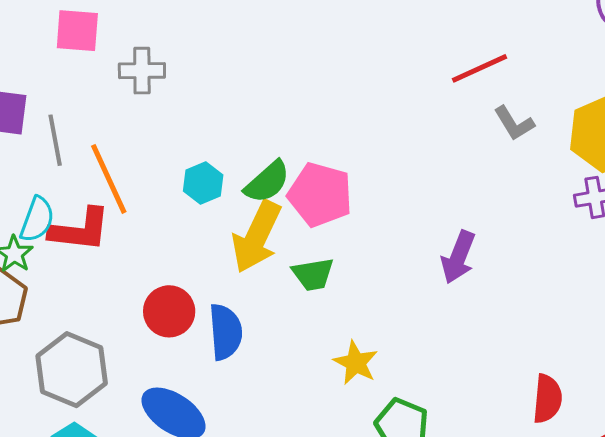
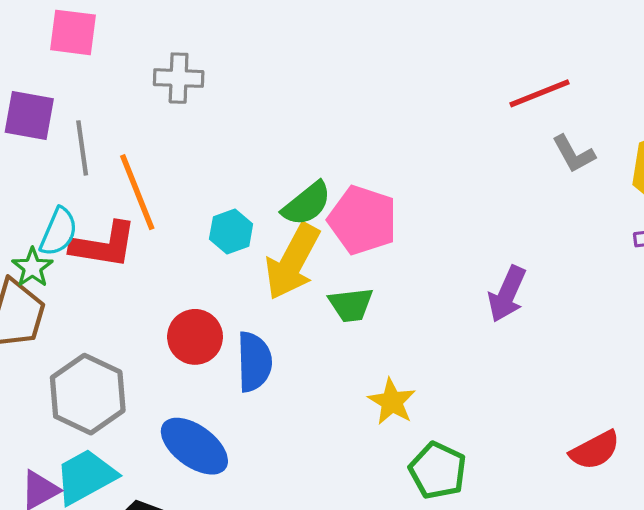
pink square: (77, 31) -> (73, 32), moved
cyan hexagon: (203, 183) -> (231, 231), moved
red semicircle: (547, 399) -> (595, 450), turned 54

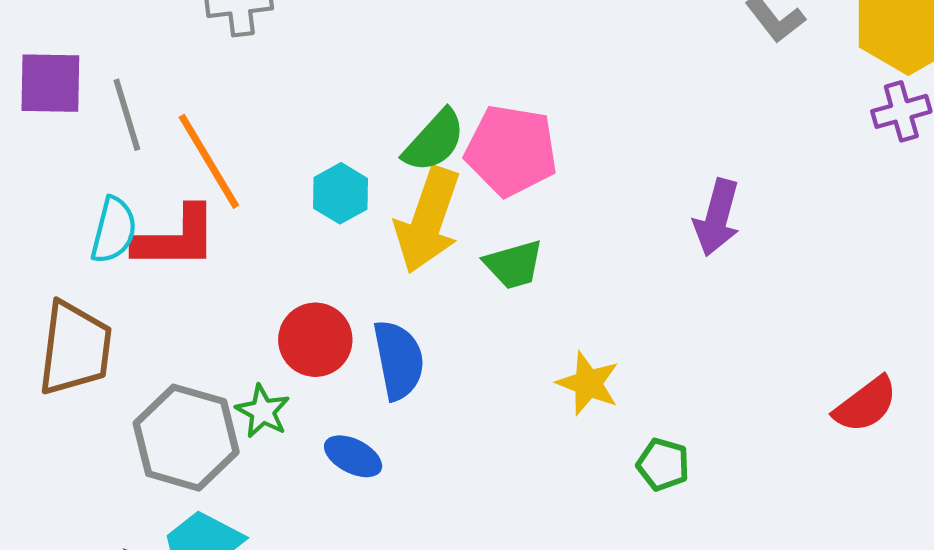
green star: (32, 267) -> (263, 411), moved
blue ellipse: (194, 446) -> (353, 456), moved, size x0.6
green pentagon: (438, 471) -> (663, 464), size x0.7

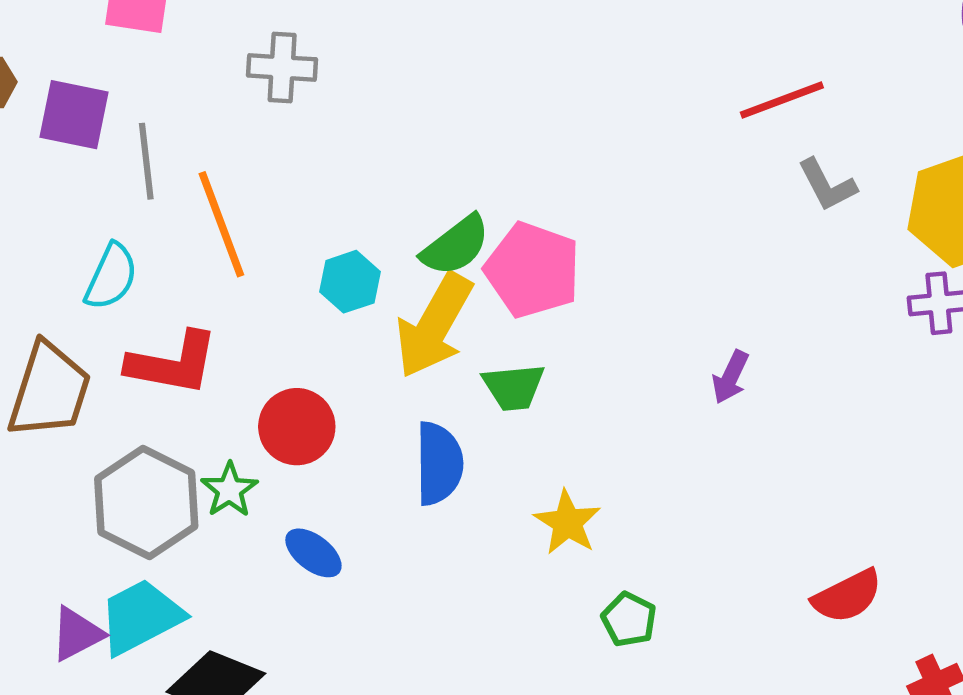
purple arrow: (717, 217) -> (730, 377), size x0.7
red L-shape: (176, 238) -> (173, 363), moved
blue semicircle: (399, 360) -> (439, 464), moved

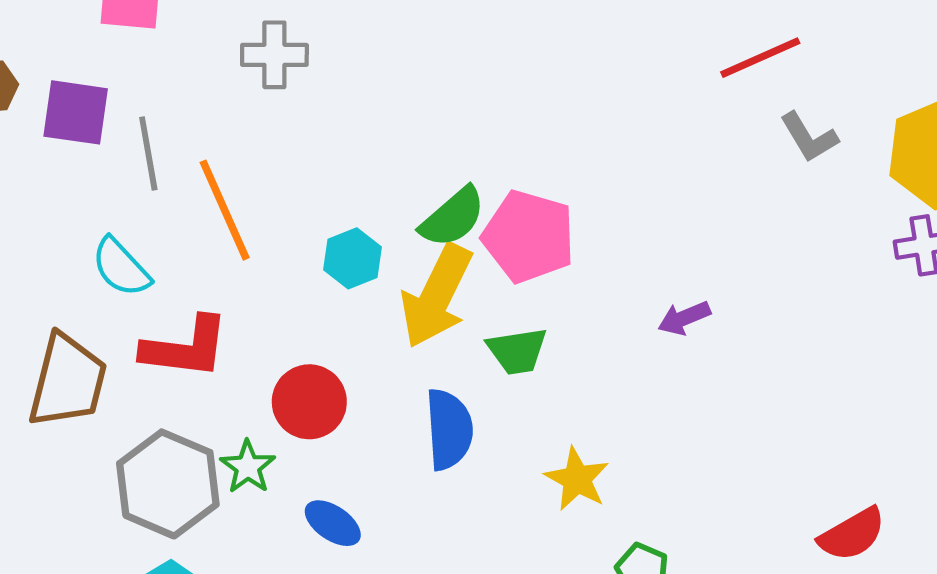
cyan semicircle: (111, 277) -> (121, 267), turned 116
purple arrow: (730, 377) -> (684, 318), moved, turned 45

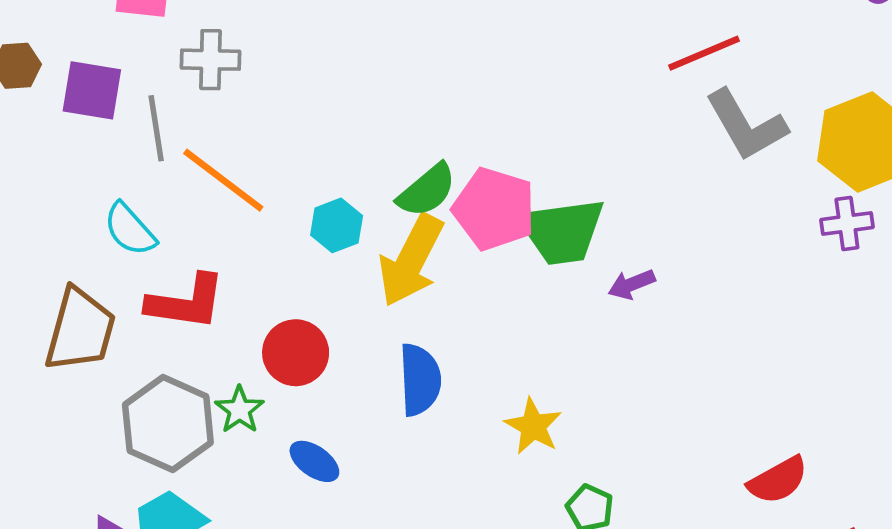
gray cross: (274, 55) -> (211, 60), moved
gray L-shape: (809, 137) -> (746, 125), size x1.6
orange line: (225, 210) -> (223, 180), turned -30
green trapezoid: (517, 351) -> (562, 231), moved, size x1.6

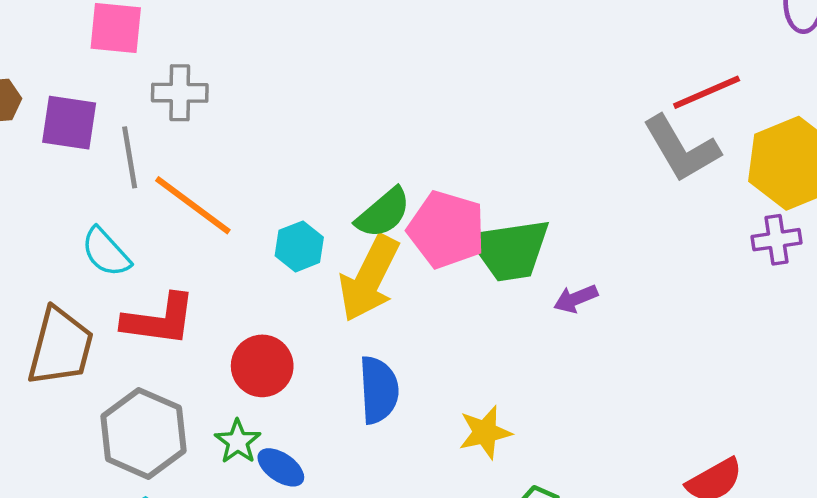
red line: (704, 53) -> (707, 92), moved
green star: (240, 410) -> (238, 442), moved
yellow star: (533, 426) -> (485, 432), turned 30

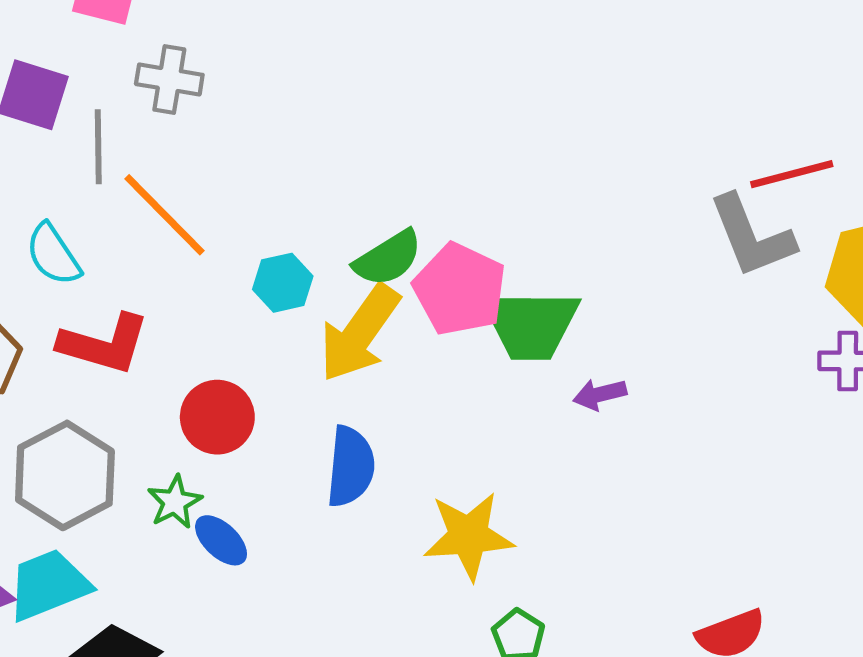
yellow star: (485, 432) -> (469, 536), size x1.4

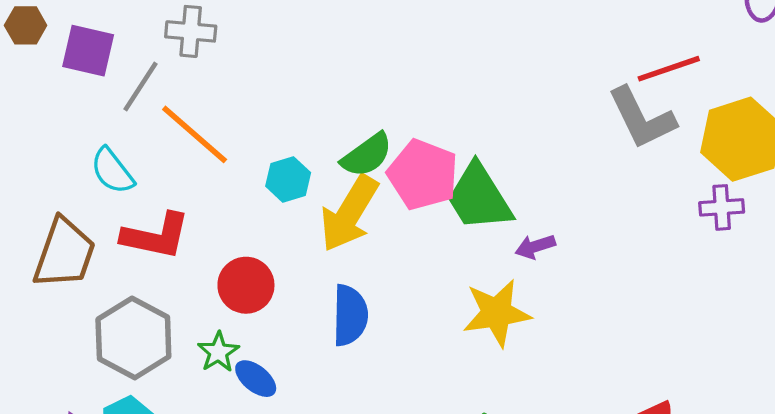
gray line: (98, 147) -> (140, 86), turned 38
green trapezoid: (531, 325) -> (479, 197), turned 62
yellow star: (469, 536) -> (497, 313), moved

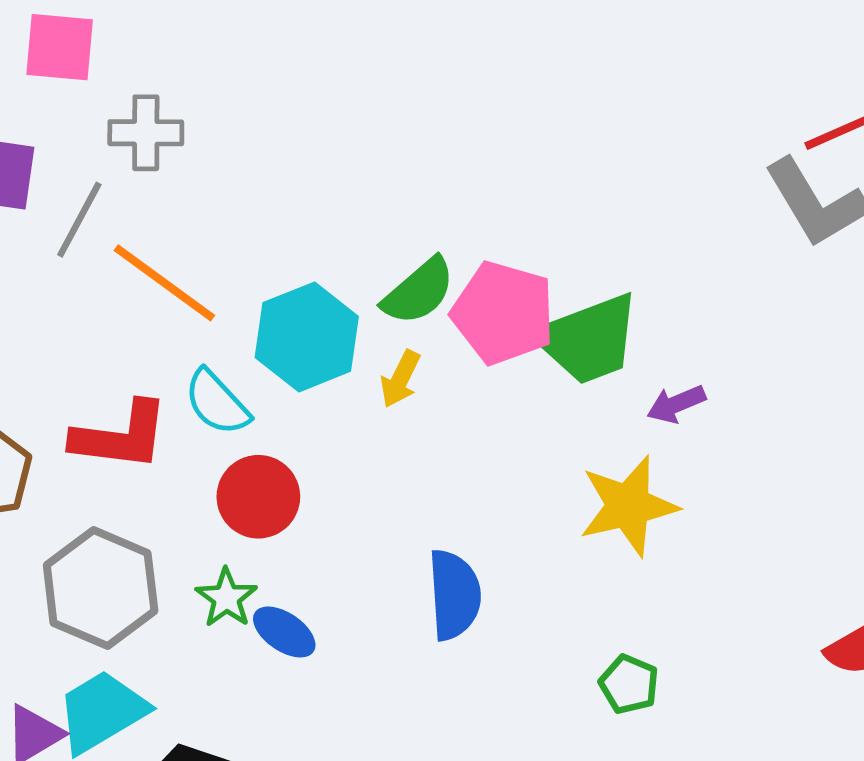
cyan semicircle: (112, 171) -> (217, 402), moved
cyan hexagon: (288, 179) -> (307, 337), size x1.6
green trapezoid: (479, 197) -> (588, 339), turned -74
yellow arrow: (349, 213) -> (400, 379), size x0.5
blue semicircle: (350, 315) -> (454, 595), moved

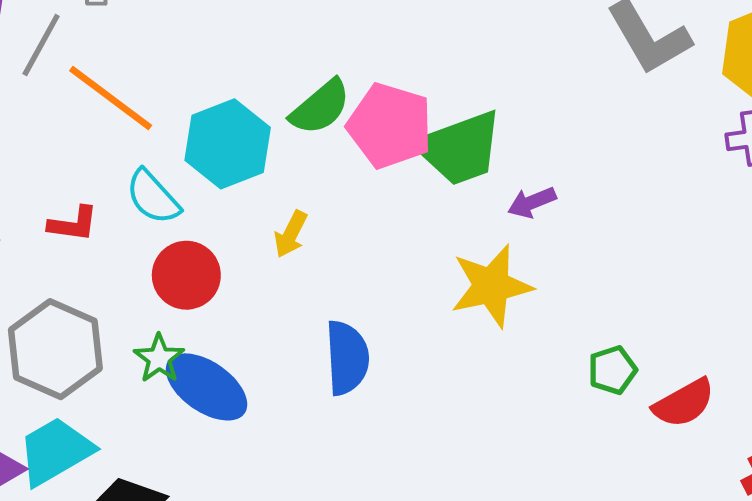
yellow arrow: (400, 379) -> (291, 234), moved
red L-shape: (120, 436) -> (73, 224), size x0.6
blue ellipse: (284, 632) -> (207, 387), size x1.6
green pentagon: (629, 684) -> (612, 370), moved, turned 30

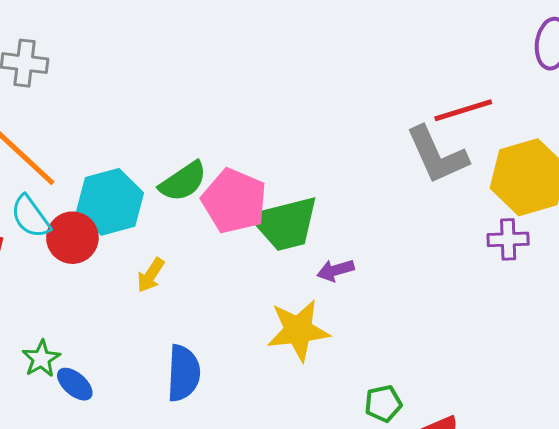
cyan semicircle: (153, 197) -> (30, 217), moved
red circle: (186, 275) -> (72, 238), moved
blue ellipse: (207, 387) -> (75, 384), size x0.6

